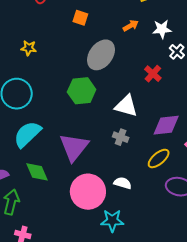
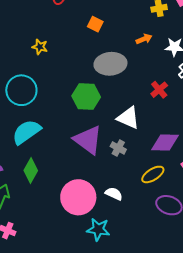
gray ellipse: (101, 55) -> (110, 64), turned 40
purple triangle: (74, 147) -> (88, 140), moved, turned -40
green diamond: (37, 172) -> (31, 171), turned 45

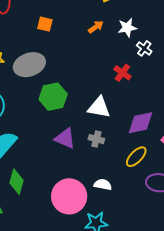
gray ellipse: (110, 64) -> (29, 65), moved
purple triangle: (88, 140) -> (65, 138), size x0.7

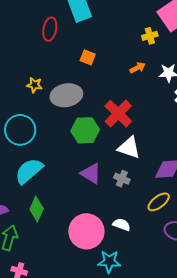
red cross: (122, 73) -> (118, 114), moved, size x1.6

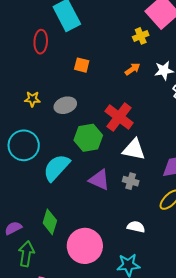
gray ellipse: (66, 95) -> (65, 105), size x0.7
cyan semicircle: (29, 171) -> (57, 168), moved
pink circle: (86, 231) -> (85, 246), moved

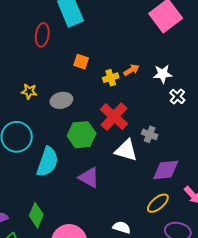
yellow cross: (141, 36) -> (111, 78), moved
cyan semicircle: (57, 168) -> (47, 162), turned 152
gray cross: (131, 181) -> (150, 134), moved

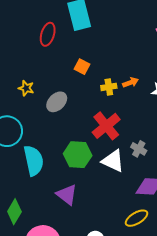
gray ellipse: (61, 100) -> (57, 102), turned -40
green hexagon: (82, 135) -> (78, 155), moved
cyan semicircle: (47, 162) -> (34, 161), turned -40
purple triangle: (89, 177) -> (67, 195), moved

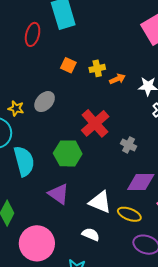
yellow cross: (109, 87) -> (97, 68), moved
yellow star: (26, 88) -> (16, 108), moved
white triangle: (113, 161) -> (100, 202), moved
yellow ellipse: (137, 218) -> (129, 214), turned 55

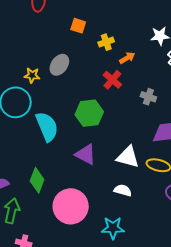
yellow cross: (97, 68) -> (106, 42), moved
orange arrow: (117, 79) -> (127, 58), moved
red cross: (95, 123) -> (112, 80), size x0.7

